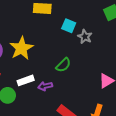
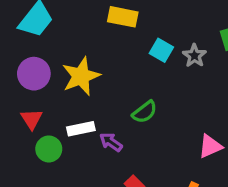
gray star: (85, 37) -> (194, 56), moved
purple arrow: (45, 86) -> (111, 142), turned 40

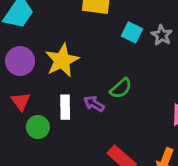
white rectangle: (81, 129) -> (65, 107), turned -75
purple arrow: (111, 142) -> (94, 104), moved

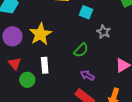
gray star: (162, 35) -> (104, 32), moved
purple arrow: (94, 104) -> (87, 75), moved

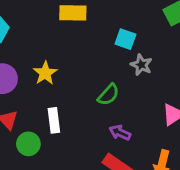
cyan square: (86, 12) -> (125, 39), moved
yellow star: (40, 34) -> (45, 73), size x0.7

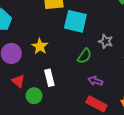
cyan square: (125, 39) -> (75, 21), moved, size x1.6
gray star: (141, 65) -> (106, 41), moved

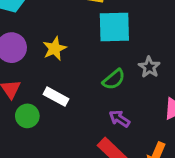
cyan square: (75, 21) -> (114, 27), turned -30
white rectangle: (49, 78) -> (56, 97), turned -63

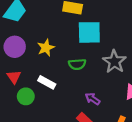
gray star: (149, 67) -> (114, 62), size x1.5
green semicircle: (114, 79) -> (77, 64), moved, turned 35

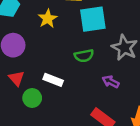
yellow star: (46, 48) -> (48, 19), moved
purple arrow: (93, 99) -> (111, 82), moved

